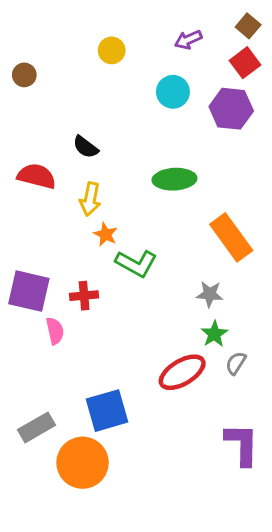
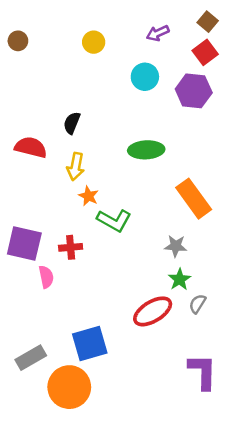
brown circle: (24, 75) -> (18, 41), moved
black semicircle: (86, 147) -> (72, 123), turned 75

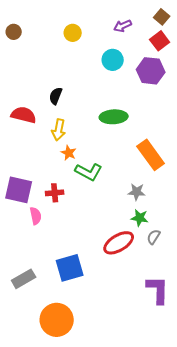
green star: (180, 279) -> (140, 218), turned -30
orange circle: (69, 387) -> (57, 320), moved

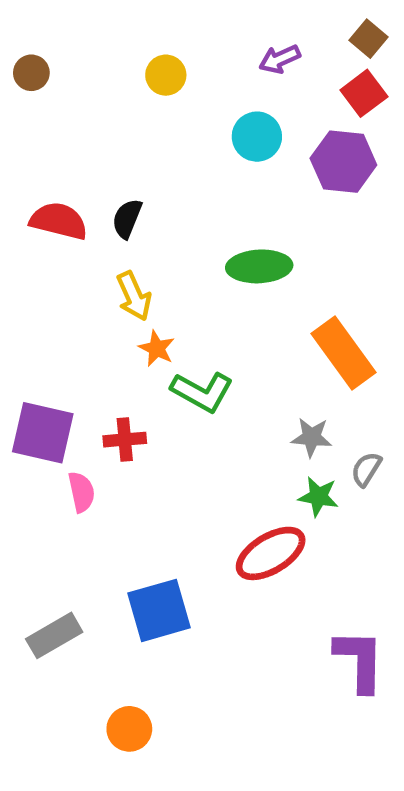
red semicircle: (24, 115) -> (59, 221), moved
yellow arrow: (59, 130) -> (134, 296), turned -35
gray semicircle: (154, 237) -> (366, 469), moved
orange circle: (57, 320) -> (129, 729), size x0.6

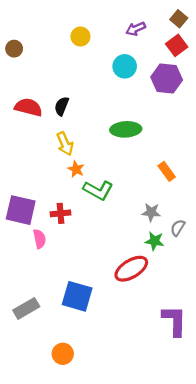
brown circle: (31, 73) -> (14, 49), moved
orange rectangle: (343, 353) -> (167, 171), size x0.6
blue square: (159, 610) -> (77, 296), turned 32

